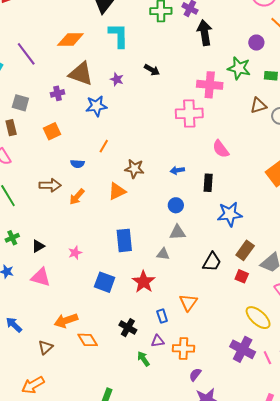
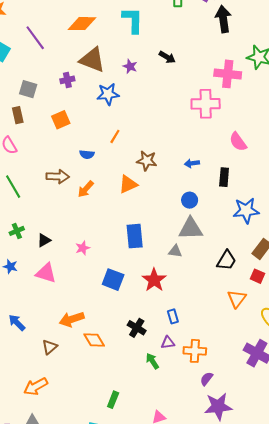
gray triangle: (177, 232) -> (191, 229), size x1.4
orange triangle: (188, 302) -> (237, 299), moved

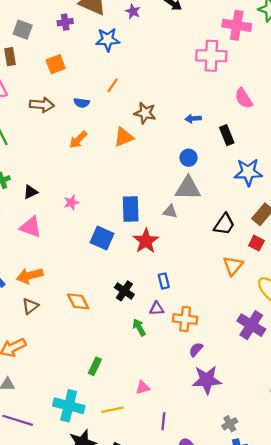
brown arrow: (58, 177) -> (42, 105), moved
black rectangle: (224, 177) -> (227, 135), turned -30
blue rectangle: (135, 236) -> (131, 209), moved
orange arrow: (72, 319) -> (30, 276), moved

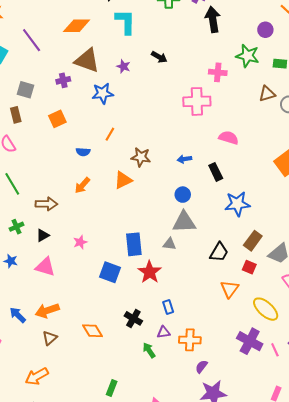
pink cross: (237, 25) -> (218, 72), size x0.7
pink semicircle: (244, 98) -> (229, 138), turned 144
brown arrow: (42, 105) -> (46, 204), moved

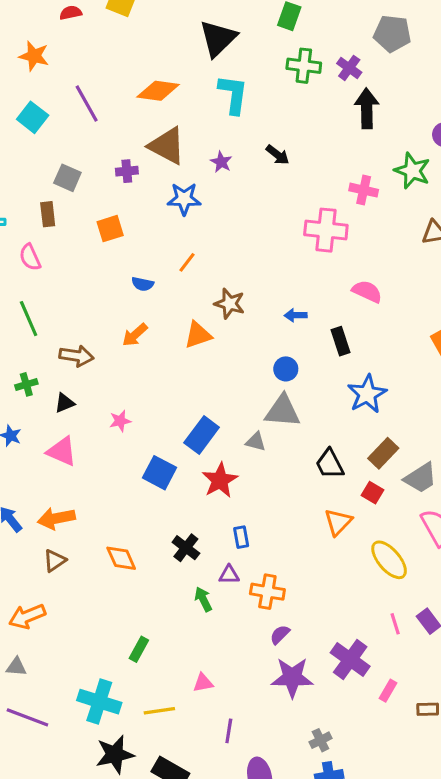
blue star: (237, 204) -> (367, 394), turned -30
blue rectangle: (134, 244) -> (202, 435), turned 35
black trapezoid: (219, 252) -> (330, 464), turned 115
purple cross: (250, 341) -> (350, 660), moved

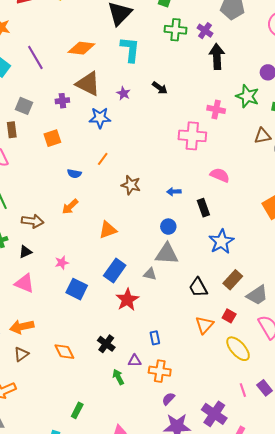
orange triangle: (198, 335) -> (108, 230), moved
blue square: (160, 473) -> (77, 289), moved
red square: (373, 493) -> (229, 316), moved
blue rectangle: (241, 537) -> (155, 338), moved

